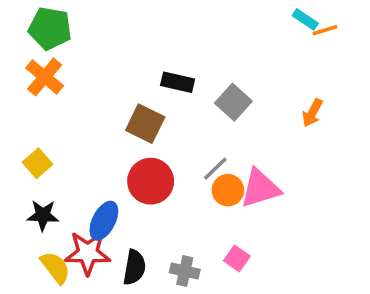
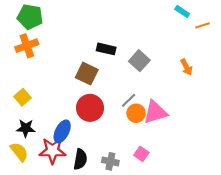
orange line: (325, 30) -> (203, 25), moved
orange cross: (45, 77) -> (27, 46), turned 30
orange arrow: (312, 113) -> (186, 67), turned -56
yellow semicircle: (55, 267) -> (19, 152), moved

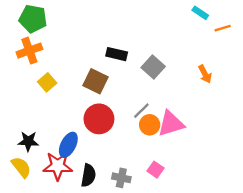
yellow square: (22, 97) -> (47, 82), moved

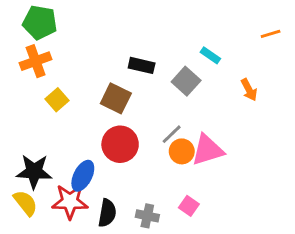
cyan rectangle: (200, 13) -> (210, 55), moved
black star: (28, 141) -> (34, 171), size x1.4

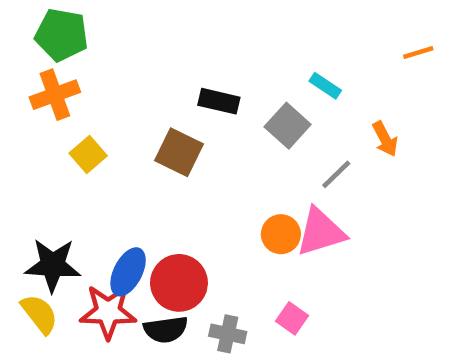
gray line: (172, 134) -> (336, 174), moved
red circle: (120, 144) -> (179, 283), moved
black semicircle: (107, 213) -> (166, 329), turned 72

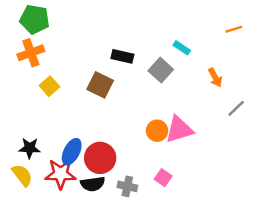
gray line: (336, 174) -> (236, 108), moved
black star: (53, 265) -> (30, 148), size x0.7

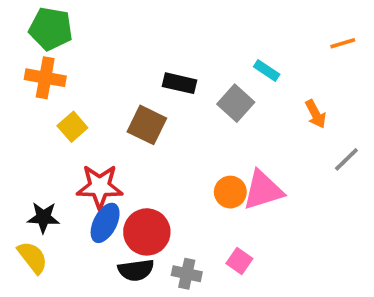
orange cross: (31, 53) -> (45, 78), turned 30
red star: (61, 174) -> (100, 187), moved

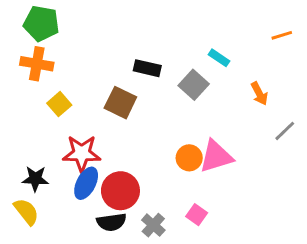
gray cross: (187, 274) -> (153, 225), turned 30

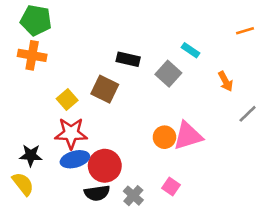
yellow square: (59, 104) -> (67, 100), moved
blue ellipse: (86, 183) -> (75, 159), turned 48

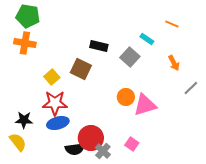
orange line: (245, 31) -> (172, 24), moved, turned 40
orange circle: (164, 137) -> (126, 97), moved
red circle: (105, 166) -> (91, 138), moved

